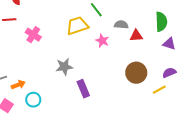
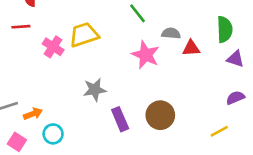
yellow trapezoid: (77, 26) -> (84, 35), moved
pink star: (102, 41) -> (146, 55), size x1.5
brown circle: (136, 73) -> (160, 115), moved
yellow line: (159, 90) -> (219, 131), moved

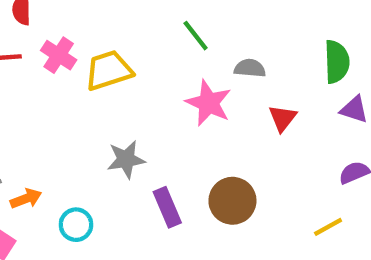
pink cross: (53, 47) -> (59, 55), moved
red triangle: (191, 48) -> (282, 118), moved, turned -48
cyan circle: (53, 134) -> (76, 225), moved

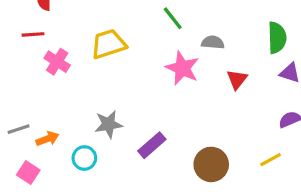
pink cross: (59, 55) -> (57, 62), moved
gray star: (126, 159) -> (108, 124), moved
brown circle: (232, 201) -> (211, 164), moved
purple rectangle: (167, 207) -> (152, 145), turned 72

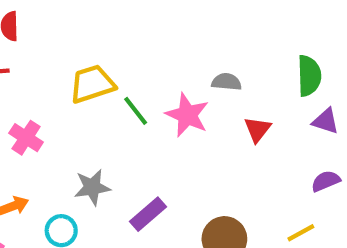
green line: (173, 18) -> (136, 111), moved
pink cross: (57, 62) -> (26, 138), moved

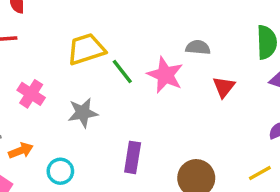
gray star: (92, 187) -> (83, 113), moved
purple rectangle: (148, 214) -> (133, 157), turned -40

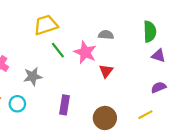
yellow trapezoid: (86, 49) -> (46, 25), moved
red triangle: (224, 87) -> (106, 71), moved
cyan circle: (60, 171) -> (17, 104), moved

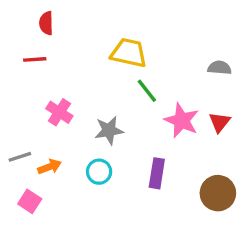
yellow trapezoid: (46, 25) -> (129, 53), turned 30
pink star: (85, 52) -> (182, 120), moved
cyan circle: (17, 104) -> (99, 172), moved

